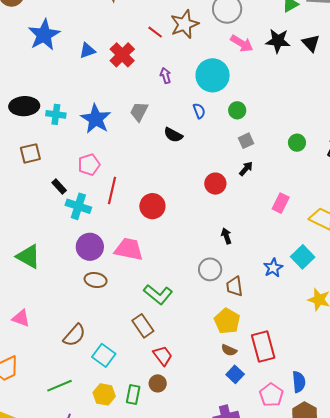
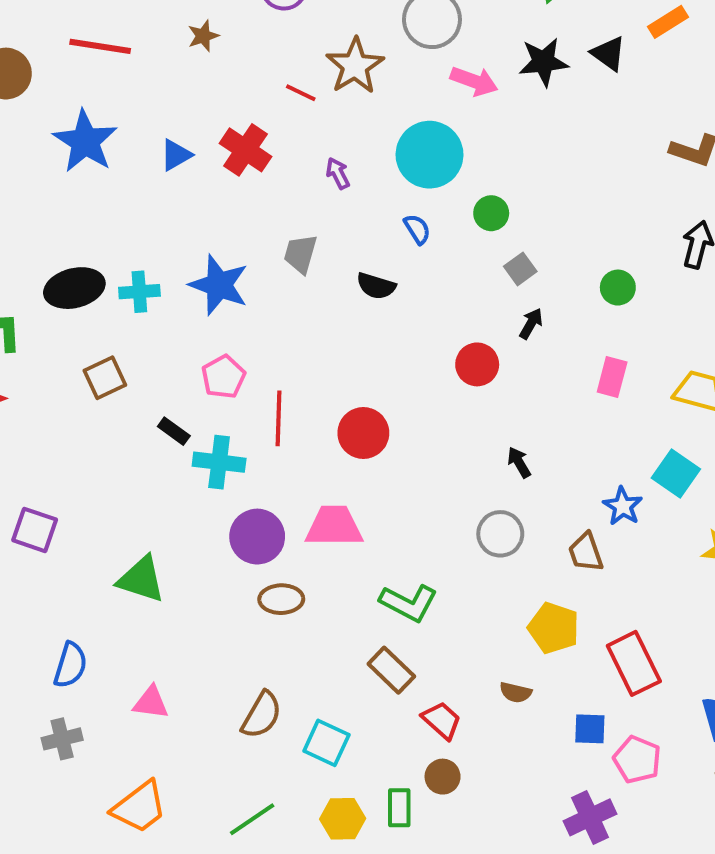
green circle: (297, 143) -> (618, 288), moved
brown trapezoid: (234, 286) -> (586, 552), moved
brown semicircle: (229, 350) -> (516, 692), moved
blue square: (235, 374) -> (590, 729), turned -30
pink pentagon: (271, 395) -> (637, 760), moved

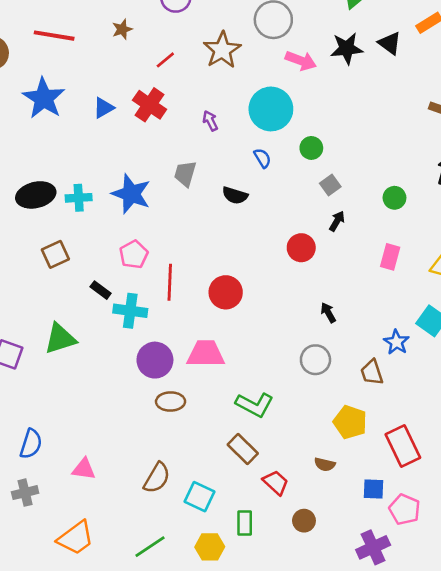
red line: (301, 93) -> (165, 60), moved, turned -66
green triangle: (141, 579) -> (60, 339), moved, turned -36
brown circle: (443, 777) -> (304, 521), moved
green rectangle: (399, 808) -> (245, 523), moved

